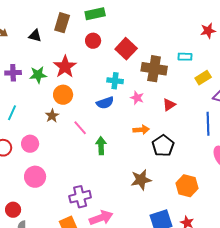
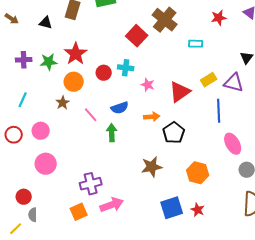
red circle: (93, 41) -> (104, 73), moved
brown cross: (154, 69) -> (165, 20), moved, turned 30
yellow rectangle: (203, 78) -> (209, 80), moved
blue semicircle: (105, 103) -> (120, 108), moved
red triangle: (169, 105) -> (180, 92), size x1.6

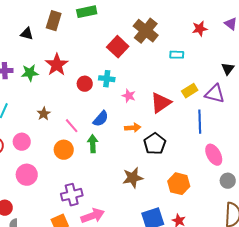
orange circle: (74, 82) -> (64, 150), moved
blue semicircle: (120, 108) -> (101, 119), turned -30

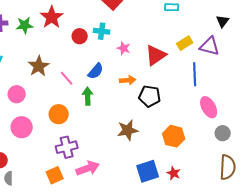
brown star: (44, 114) -> (39, 66), size x1.5
black pentagon: (155, 144) -> (150, 96), turned -30
orange circle: (64, 150) -> (59, 114), moved

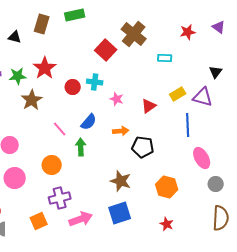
red triangle: (156, 55) -> (149, 106), size x0.7
brown star: (39, 66) -> (32, 100), moved
brown star: (128, 130) -> (121, 181), turned 30
blue square: (148, 171) -> (120, 213), moved
orange square: (55, 175) -> (39, 221), moved

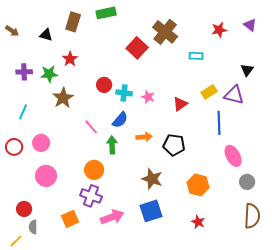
red star: (45, 68) -> (70, 59), moved, size x0.7
cyan cross: (95, 82) -> (124, 93), moved
orange arrow: (121, 131) -> (144, 137), moved
orange circle: (52, 165) -> (94, 170), moved
purple cross: (60, 198) -> (91, 196), turned 35

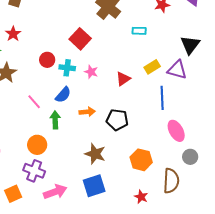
red square: (137, 48) -> (80, 39), moved
black triangle: (247, 70) -> (190, 45), size x1.5
brown semicircle: (252, 216) -> (171, 181), moved

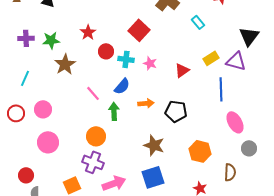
cyan rectangle: (139, 31) -> (198, 22), turned 48
red star: (13, 34) -> (88, 32), moved
brown semicircle: (171, 181) -> (230, 172), size x0.7

